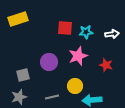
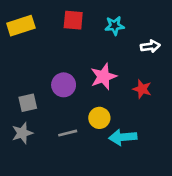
red square: (65, 28) -> (73, 20), moved
cyan star: (86, 32) -> (115, 26), moved

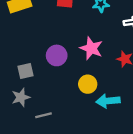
pink star: (104, 77) -> (91, 48), turned -30
gray line: (68, 133) -> (43, 115), moved

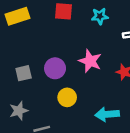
gray square: (26, 71) -> (24, 73), moved
yellow circle: (88, 84) -> (67, 97), moved

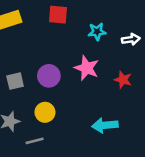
cyan star: (100, 16) -> (97, 32), moved
yellow circle: (67, 97) -> (45, 112), moved

